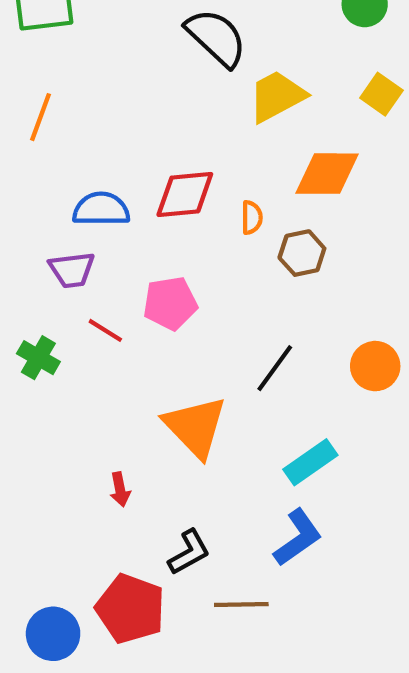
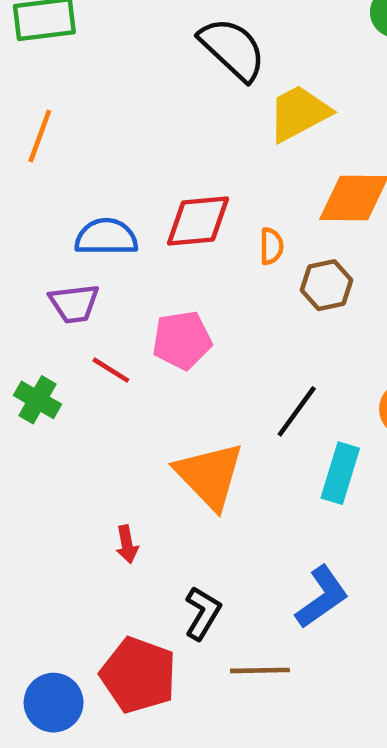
cyan rectangle: (310, 462) -> (340, 473), moved, turned -38
black L-shape: (189, 552) -> (203, 613), turned -30

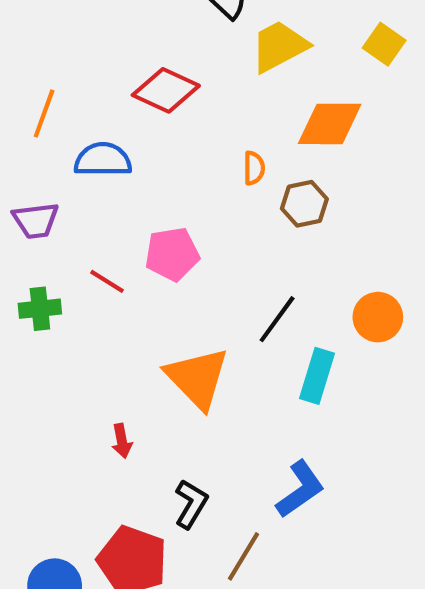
orange line: (40, 136) -> (44, 113), moved
red diamond: (198, 221) -> (166, 90), moved, turned 30
purple trapezoid: (74, 303) -> (36, 221), moved
green cross: (37, 400) -> (40, 309), turned -36
brown line: (260, 670) -> (244, 556), turned -58

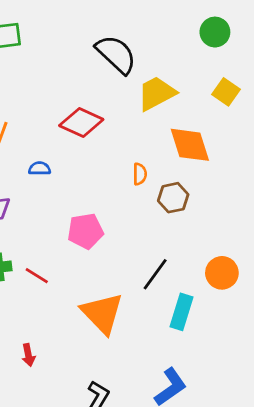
orange diamond: (330, 124) -> (190, 145), turned 72
blue semicircle: (103, 160) -> (40, 168), size x0.6
red line: (107, 281) -> (37, 276), moved
red arrow: (122, 441) -> (28, 355), moved

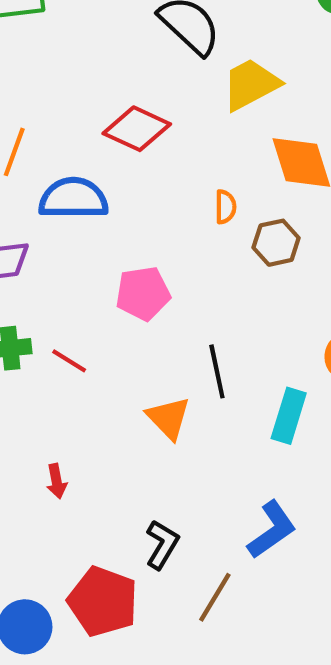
blue semicircle: (40, 168) -> (73, 198), size x2.0
black line: (155, 274) -> (217, 371), moved, turned -48
orange triangle: (102, 313) -> (168, 418), size x0.7

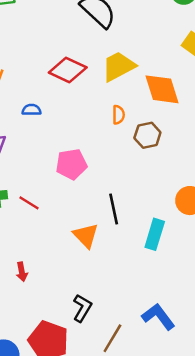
yellow trapezoid: (251, 84) -> (118, 66), moved
blue semicircle: (73, 198) -> (31, 110), size x0.5
blue L-shape: (272, 530) -> (158, 317), moved, turned -92

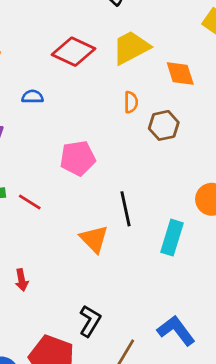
orange diamond: (162, 89) -> (180, 73), size x0.7

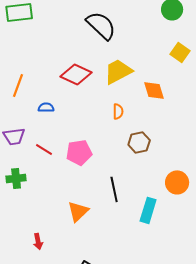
brown hexagon: (164, 125) -> (139, 142), moved
red line: (30, 202) -> (44, 149), moved
orange triangle: (94, 239) -> (78, 211), moved, turned 30

